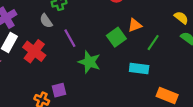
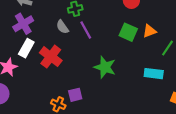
green square: (116, 37) -> (128, 32), moved, turned -30
purple line: (70, 38) -> (86, 30), moved

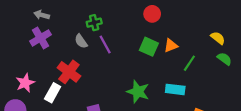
white rectangle: (26, 48) -> (53, 93), moved
green star: (105, 67) -> (138, 92), moved

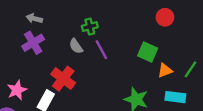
red circle: (152, 14) -> (165, 17), moved
orange triangle: (171, 46) -> (165, 70), moved

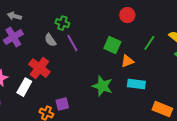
green cross: (90, 27) -> (62, 23), turned 32
green line: (190, 69) -> (149, 43), moved

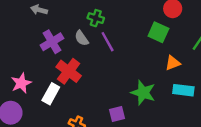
purple cross: (13, 37) -> (52, 42), moved
green square: (112, 45) -> (158, 32), moved
purple square: (62, 104) -> (117, 114), moved

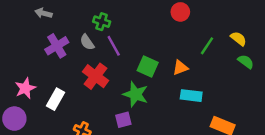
green square: (158, 32) -> (148, 66), moved
red cross: (69, 71) -> (96, 76), moved
green star: (143, 93) -> (136, 94), moved

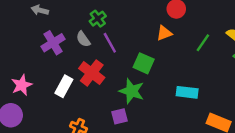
green cross: (102, 22) -> (98, 19), turned 35
orange triangle: (180, 68) -> (164, 33), moved
white rectangle: (56, 99) -> (64, 86), moved

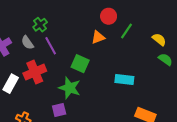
green line: (203, 43) -> (126, 31), moved
red cross: (92, 73) -> (35, 72), turned 30
cyan rectangle: (187, 92) -> (124, 79), moved

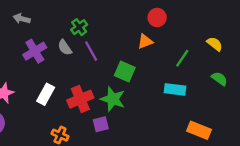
green line: (126, 31) -> (182, 58), moved
green semicircle: (165, 59) -> (219, 79), moved
red cross: (35, 72) -> (80, 99), moved

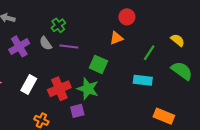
purple line: (91, 51) -> (69, 46), turned -54
green semicircle: (219, 79) -> (182, 71), size x1.5

